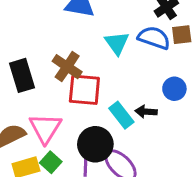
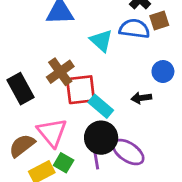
brown cross: (67, 67) -> (60, 72), turned 32
cyan rectangle: (121, 115) -> (101, 106), moved

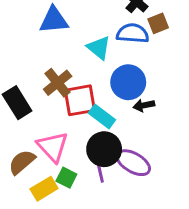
blue circle: (163, 72) -> (128, 82), moved, size x1.5

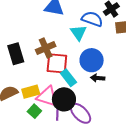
blue semicircle: (133, 33) -> (92, 19), moved
pink triangle: (53, 147) -> (47, 96), moved, turned -45
yellow rectangle: (44, 189) -> (31, 92), moved

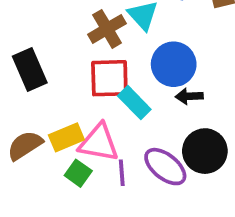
brown cross: (46, 48) -> (107, 29), moved
black circle: (64, 99) -> (205, 151), moved

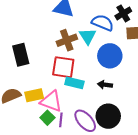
blue circle: (174, 64) -> (110, 56), moved
cyan rectangle: (134, 103) -> (74, 83), turned -42
green square: (78, 173) -> (47, 118), moved

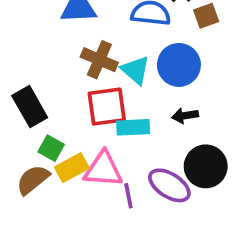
cyan triangle: (88, 36) -> (135, 70), moved
brown cross: (67, 40) -> (99, 60), turned -30
green square: (47, 118) -> (51, 148), moved

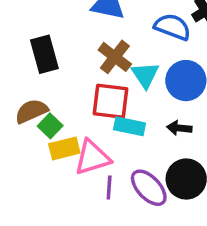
black rectangle: (30, 107) -> (44, 54), moved
pink triangle: (103, 169) -> (92, 158), turned -36
brown semicircle: (33, 180) -> (31, 111), moved

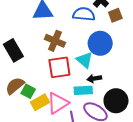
cyan triangle: (145, 75) -> (85, 60), moved
cyan rectangle: (129, 126) -> (83, 90), moved
black arrow: (179, 128) -> (94, 79), moved

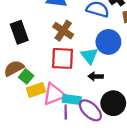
cyan rectangle: (83, 90) -> (72, 100), moved

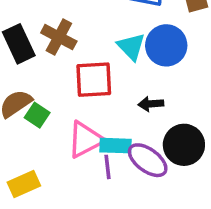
brown cross: (63, 31) -> (59, 37), moved
cyan triangle: (89, 56) -> (131, 47), moved
yellow rectangle: (36, 90) -> (24, 184), moved

